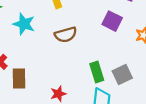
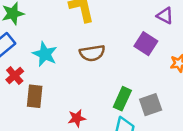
cyan star: (24, 24) -> (45, 54), moved
green rectangle: (97, 72) -> (122, 99), turned 36

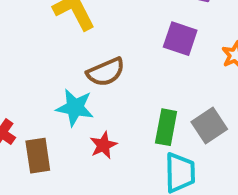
cyan star: (45, 54) -> (75, 108), moved
red star: (77, 118) -> (103, 145), moved

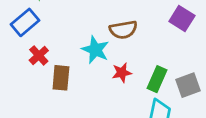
red star: (103, 145) -> (122, 73), moved

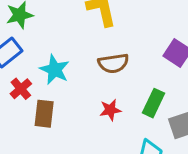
cyan star: (95, 50) -> (55, 70), moved
green rectangle: (157, 79) -> (154, 103), moved

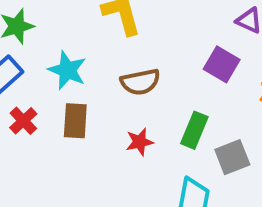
cyan star: (55, 70) -> (67, 70), moved
brown rectangle: (44, 114) -> (75, 121), moved

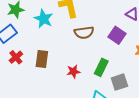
cyan star: (67, 70) -> (44, 19), moved
brown semicircle: (140, 82) -> (84, 33), moved

